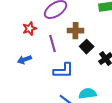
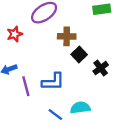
purple line: (53, 44) -> (26, 86), moved

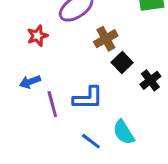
brown cross: (67, 36) -> (106, 39), turned -30
cyan semicircle: (80, 108) -> (124, 132), turned -114

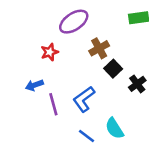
red star: (37, 36) -> (50, 52), moved
blue L-shape: (88, 98) -> (84, 99), turned 144

